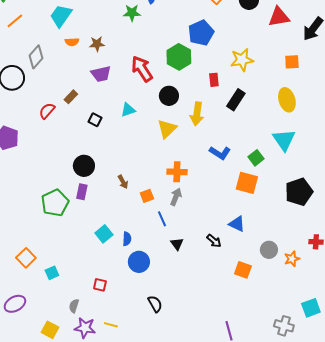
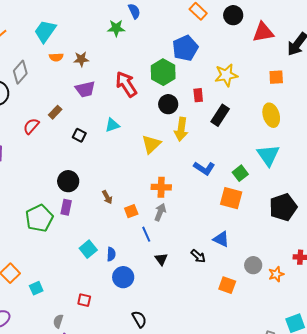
black circle: (169, 96) -> (168, 104), moved

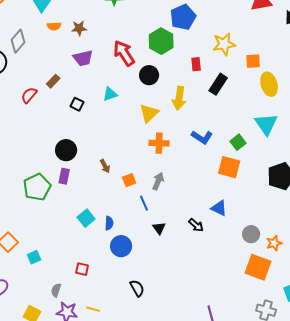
orange square: (276, 77) -> (253, 61), moved
black circle: (168, 104) -> (149, 75), moved
orange cross: (161, 187) -> (159, 143), moved
orange square: (227, 285) -> (258, 267), moved, size x1.5

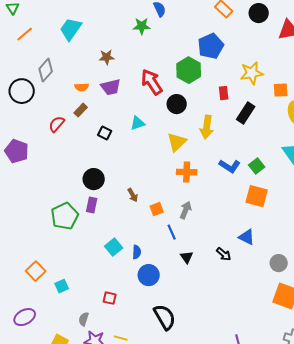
orange semicircle: (54, 26) -> (82, 87), moved
green square: (238, 142) -> (257, 166), moved
black semicircle: (137, 288) -> (165, 317), size x1.5

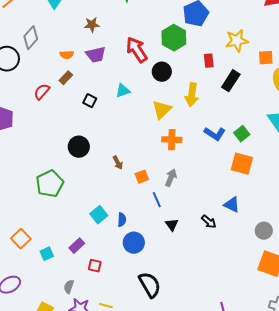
purple rectangle: (92, 205) -> (77, 246), moved, turned 35

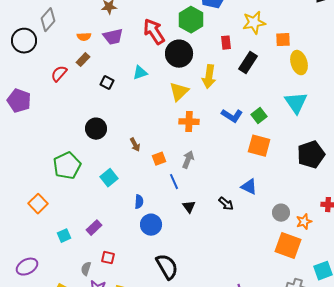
black circle: (162, 72) -> (179, 54), size x1.4
cyan square: (99, 215) -> (109, 178), moved
orange square: (21, 239) -> (38, 204), moved
red square: (95, 266) -> (108, 258), moved

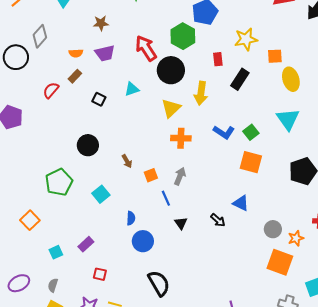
gray semicircle: (86, 269) -> (53, 285), moved

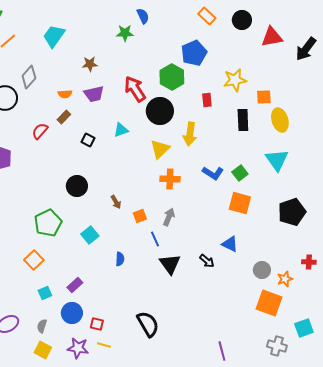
black rectangle: (240, 79) -> (243, 120), moved, turned -35
orange square: (30, 220) -> (34, 260), moved
black triangle: (181, 223) -> (170, 264), size x1.6
blue circle: (143, 241) -> (72, 313), moved
red square: (100, 274) -> (97, 324), moved

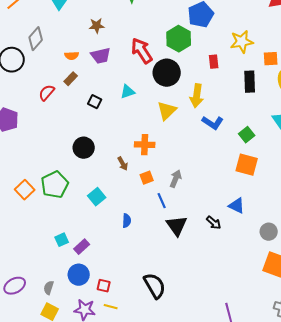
blue L-shape: (213, 173) -> (213, 123), moved
orange cross: (170, 179) -> (145, 145), moved
orange square: (34, 260) -> (25, 190), moved
cyan square: (45, 293) -> (62, 240), moved

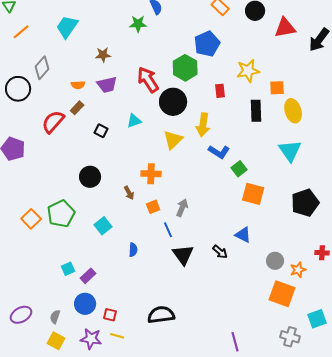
red semicircle: (47, 93) -> (53, 122), size x1.4
green square: (247, 135) -> (239, 169), moved
black semicircle: (155, 286) -> (161, 315), turned -68

